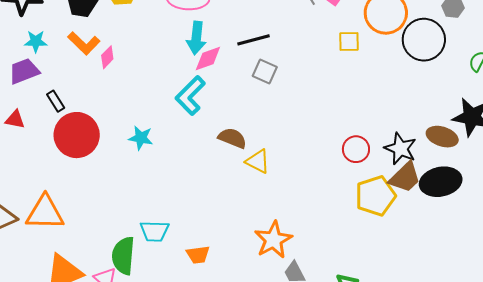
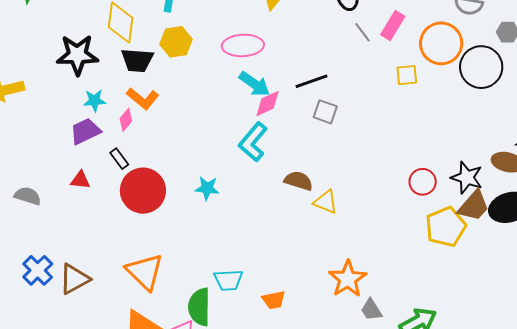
cyan arrow: (196, 38) -> (254, 84), turned -56
pink diamond: (107, 57) -> (126, 120), moved
orange triangle: (45, 213) -> (145, 272), moved, turned 48

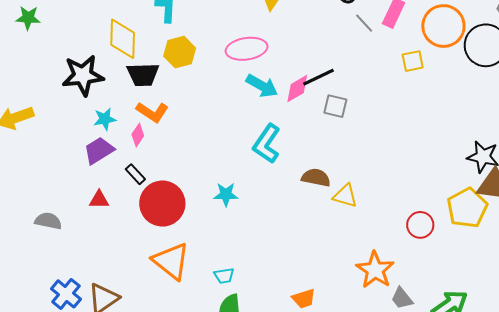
pink diamond: (268, 103) -> (297, 89), moved
red circle: (423, 182) -> (420, 225), moved
orange triangle: (145, 272) -> (171, 261), moved
cyan trapezoid: (228, 280) -> (224, 276), moved, size x0.7

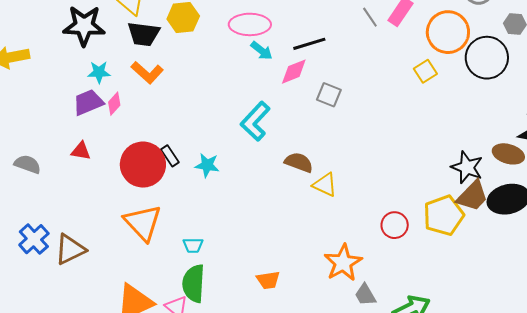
yellow square: (413, 61) -> (425, 71), moved, turned -30
black line: (319, 77) -> (309, 44), moved
cyan arrow: (262, 86) -> (262, 51), moved, size x0.7
pink diamond: (138, 135) -> (114, 104), moved
black rectangle: (135, 174) -> (170, 156), moved

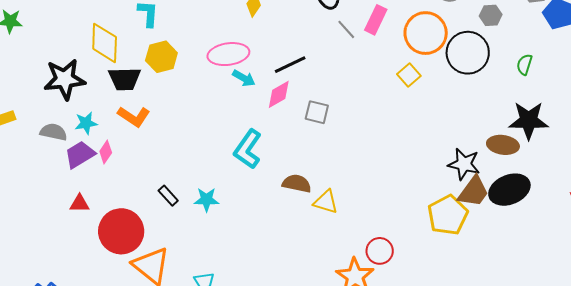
gray semicircle: (28, 164) -> (53, 132), moved
red circle: (143, 165) -> (121, 231), moved
red circle: (395, 225) -> (380, 251), moved

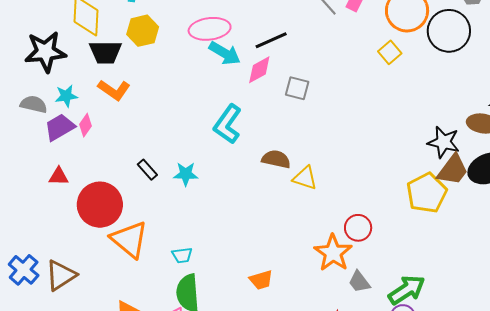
cyan arrow: (244, 78) -> (225, 53), size x1.4

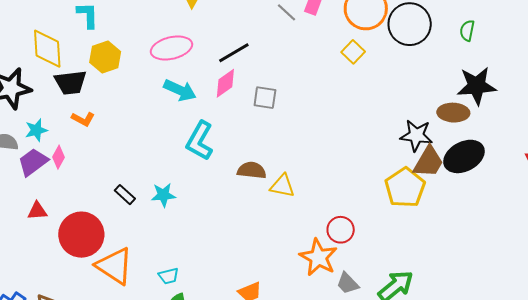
cyan arrow: (225, 53) -> (180, 90), moved
orange L-shape: (114, 90) -> (83, 119), size x0.7

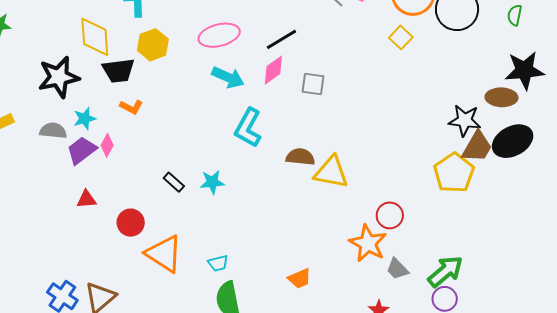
yellow triangle: (282, 186) -> (331, 172), size x1.4
red circle: (81, 235) -> (131, 223), size x0.6

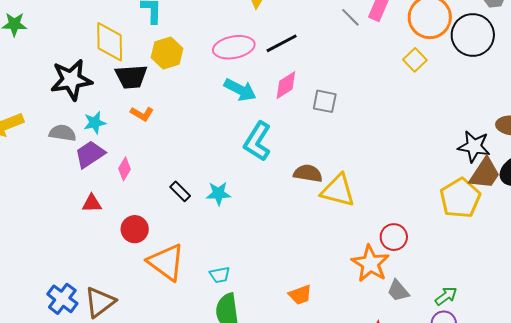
black line: (282, 39) -> (282, 43), moved
pink diamond: (107, 145) -> (125, 169), moved
green arrow: (445, 271) -> (446, 296), size x0.6

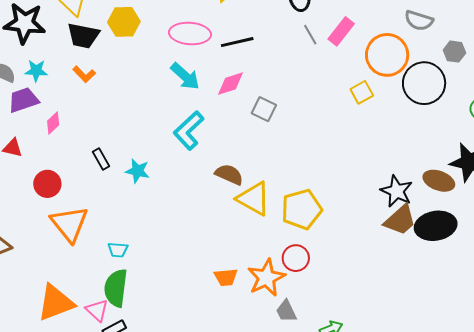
yellow pentagon: (460, 198) -> (302, 209), moved
orange trapezoid: (300, 295) -> (226, 277), moved

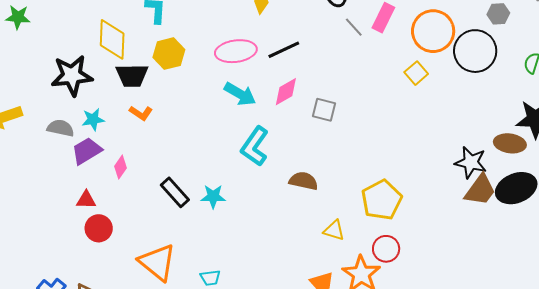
black rectangle: (101, 159) -> (175, 192), size x1.4
red circle: (47, 184) -> (99, 228), moved
yellow triangle: (254, 199) -> (334, 230), moved, size x0.6

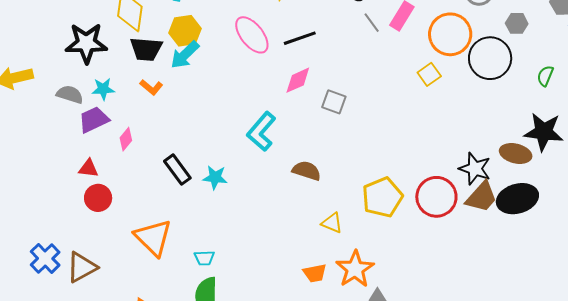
pink ellipse: (236, 51) -> (252, 35), turned 54
cyan arrow: (240, 94) -> (185, 55), moved, turned 100
red circle: (386, 249) -> (436, 197), moved, size x1.5

